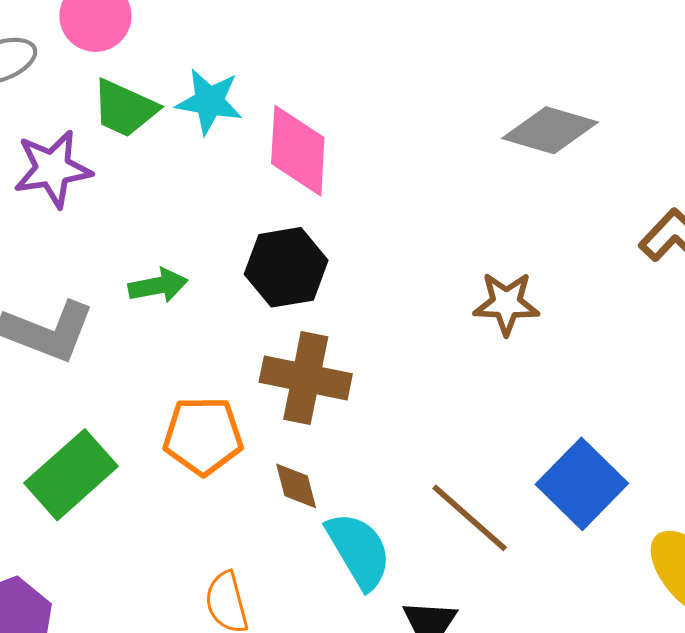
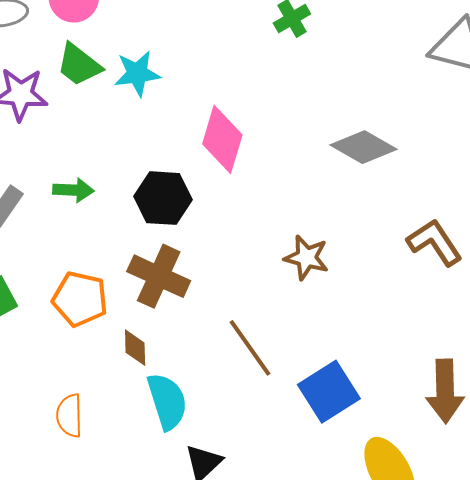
cyan star: (209, 101) -> (137, 74), turned -30
pink diamond: (298, 151) -> (222, 139), moved
brown line: (470, 518) -> (250, 348), moved

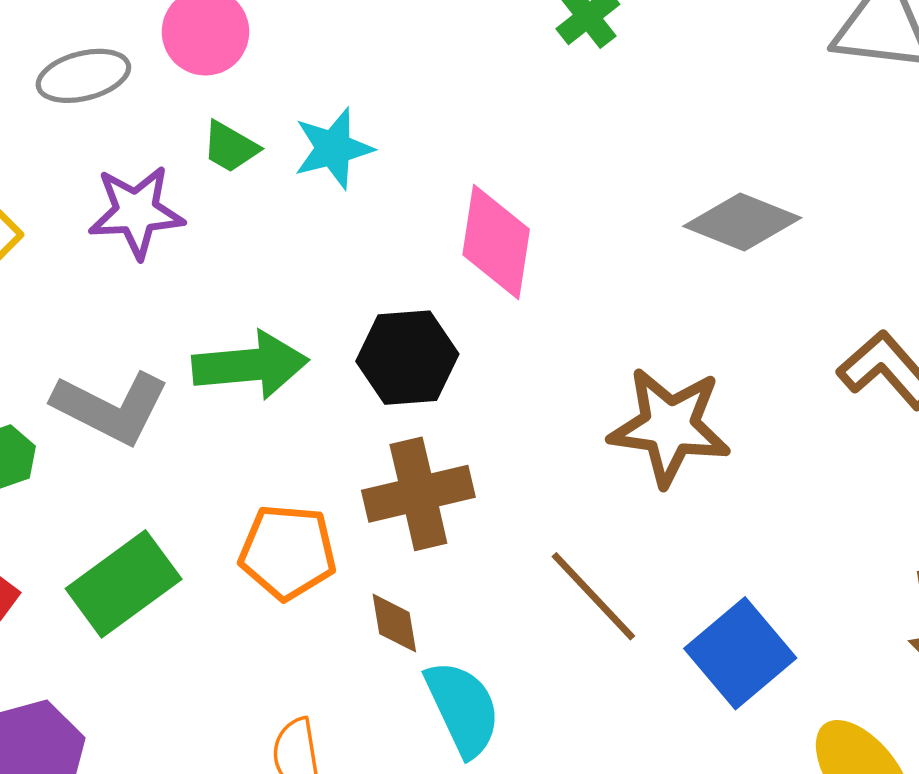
green trapezoid: (79, 65) -> (230, 147), size x0.7
green arrow: (73, 190) -> (250, 365), size x1.6
brown star: (306, 258) -> (670, 427), size x1.5
brown cross: (159, 276) -> (418, 494), turned -30

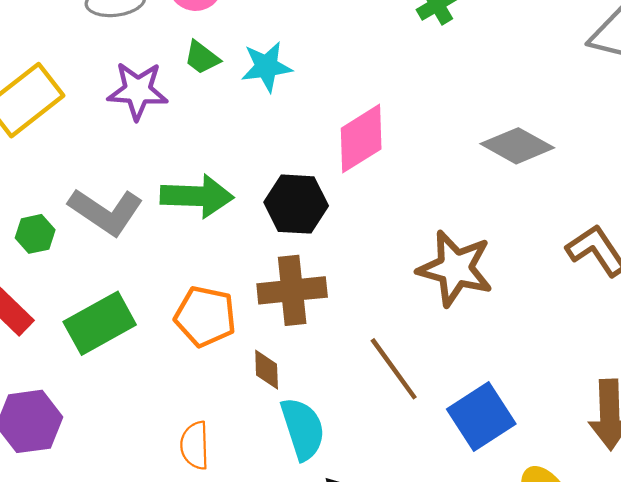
pink diamond: (496, 242) -> (361, 139), turned 42

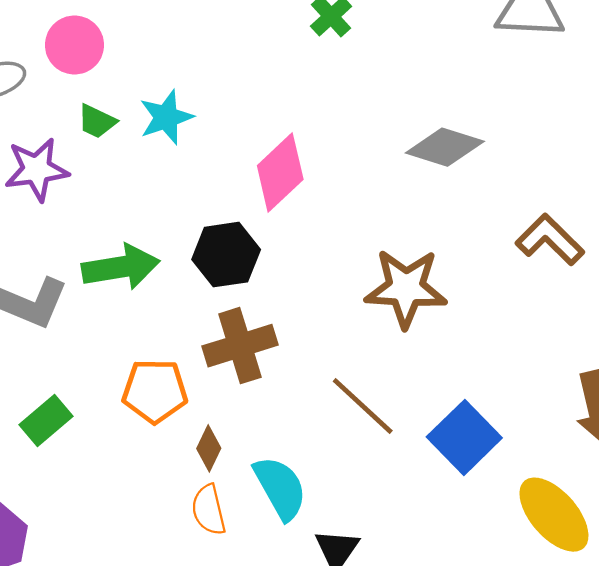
green rectangle: (100, 323) -> (46, 420), size x0.7
brown diamond: (267, 370) -> (209, 448), moved, turned 39
orange semicircle: (195, 445) -> (209, 510), moved

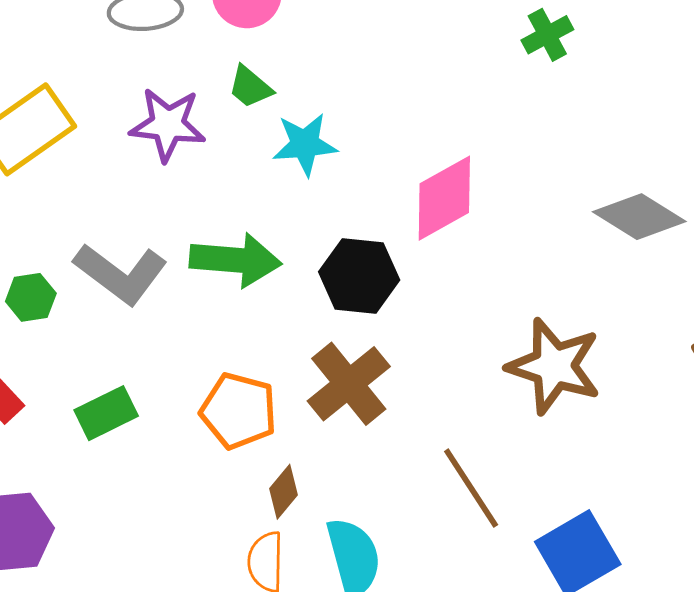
cyan star: (166, 117) -> (305, 144), moved
brown cross: (240, 346) -> (349, 384), turned -36

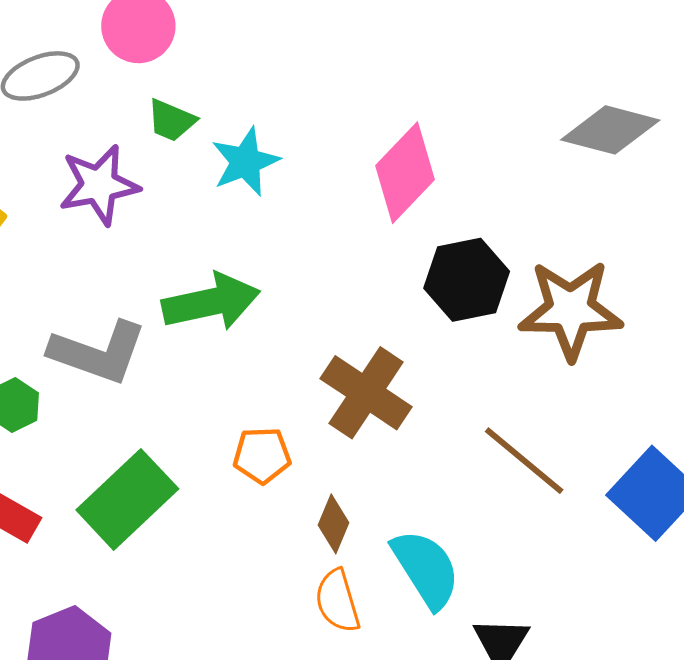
black hexagon: (359, 276) -> (467, 280), moved
orange pentagon: (239, 411) -> (262, 455), size x0.7
green rectangle: (106, 413) -> (127, 499), size x1.5

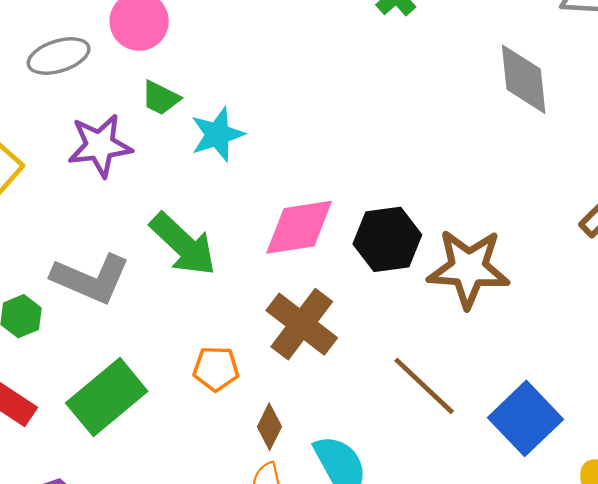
gray diamond: (610, 130) -> (524, 79), moved, turned 66
pink diamond: (405, 173) -> (299, 227), moved, turned 34
green arrow: (211, 302) -> (183, 244), turned 52

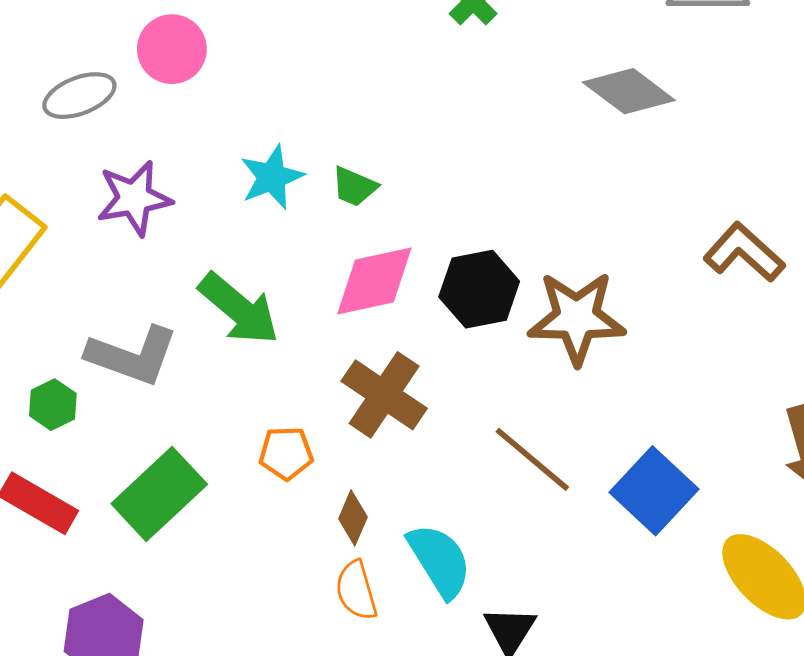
gray diamond: (524, 79) -> (629, 91), turned -44
green trapezoid: (161, 98) -> (354, 187), moved

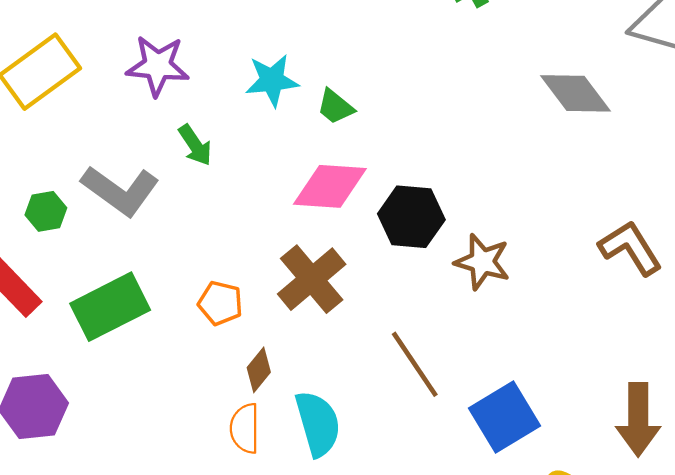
green arrow: (239, 309) -> (195, 145), moved, size x0.6
brown star: (577, 318) -> (482, 262), size x0.7

